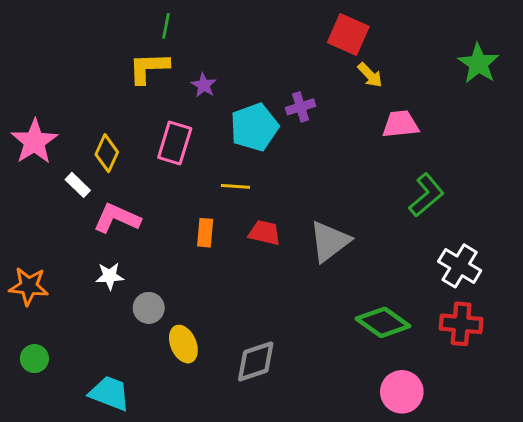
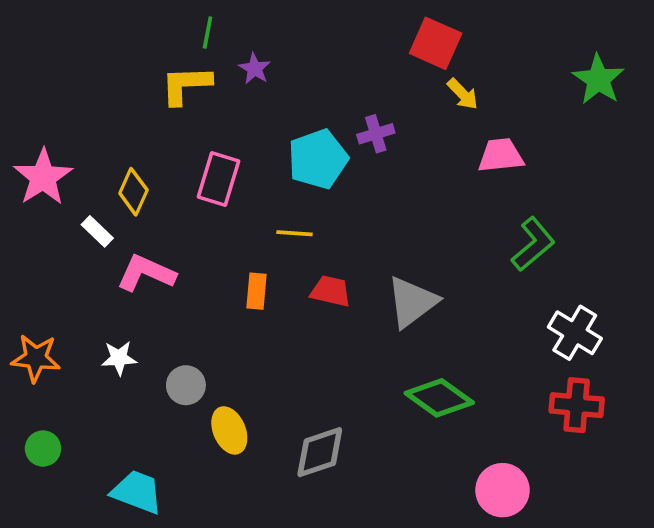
purple star: (204, 85) -> (255, 69), moved
white star: (110, 276) -> (119, 358), moved
green diamond: (383, 322) -> (439, 398), moved

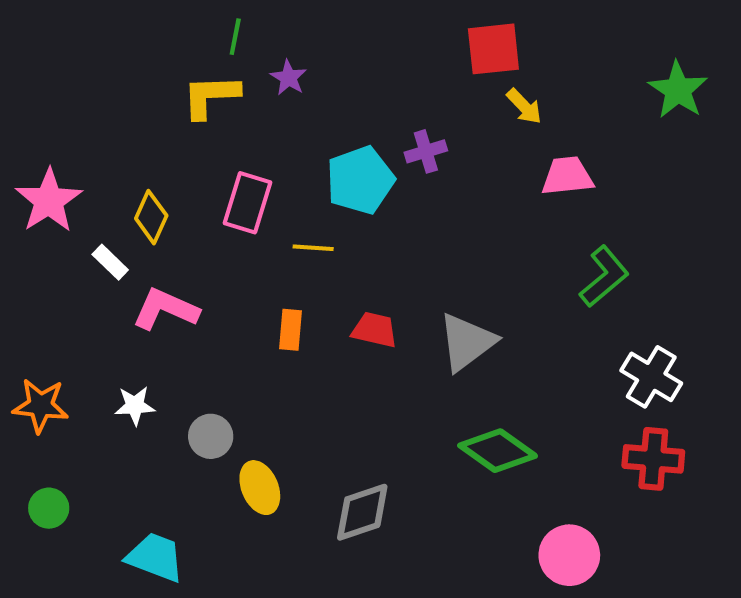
red square: (436, 43) -> (493, 49), turned -30
yellow line: (294, 233) -> (313, 248), moved

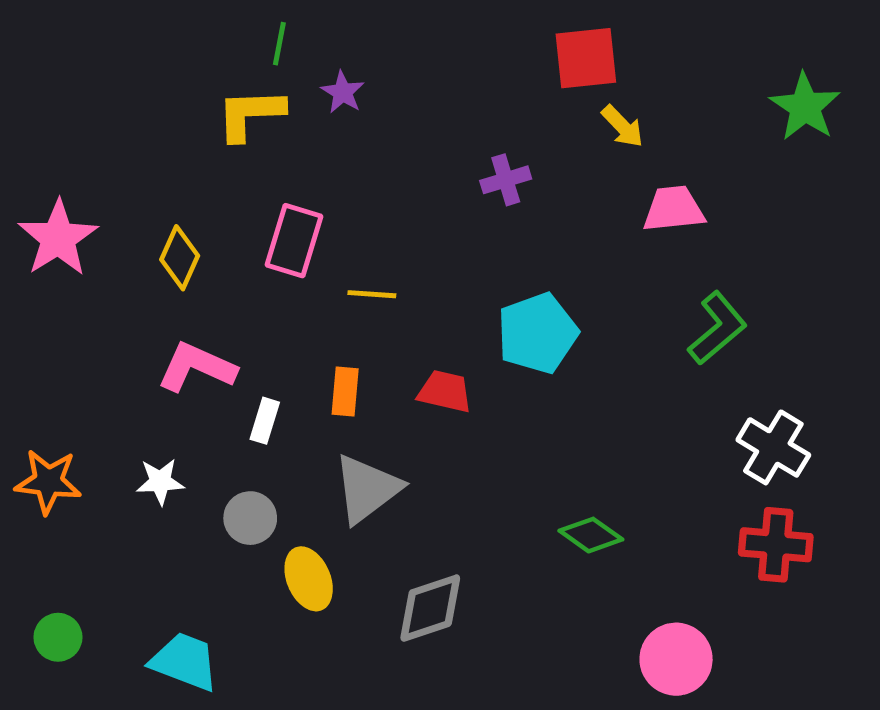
cyan pentagon: (360, 180) -> (537, 333), moved
white rectangle: (110, 262) -> (265, 421), moved, turned 63
gray triangle: (467, 342) -> (367, 489), moved
green diamond: (498, 451) -> (591, 535), size x0.7
green circle: (49, 508) -> (58, 637), moved

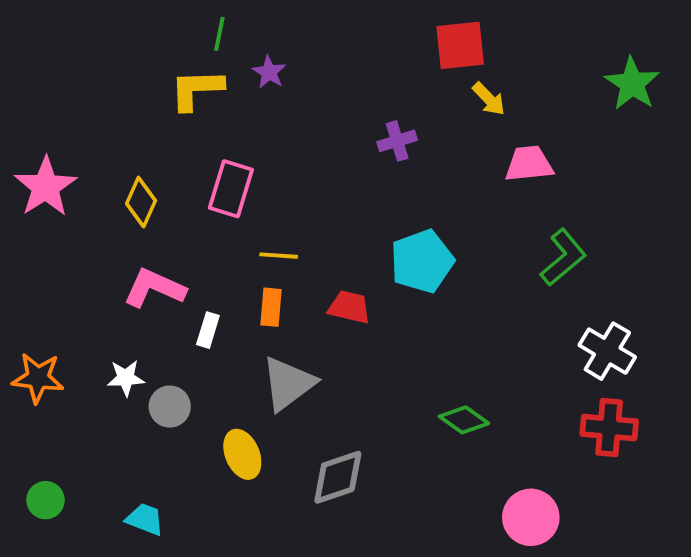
yellow line: (372, 294) -> (279, 256), moved
gray circle: (250, 518) -> (170, 407), moved
cyan trapezoid: (185, 662) -> (145, 519), size x0.7

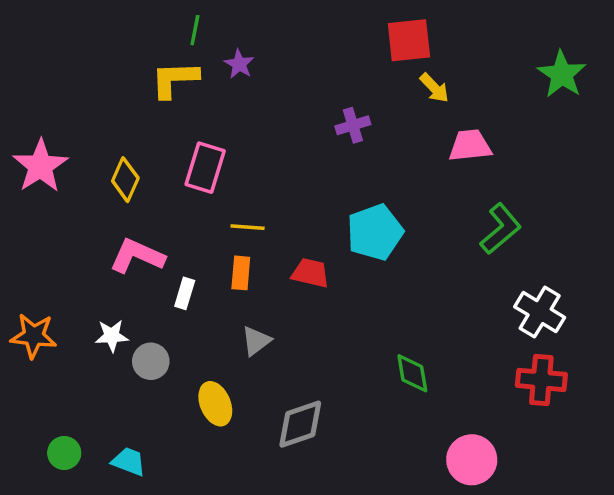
gray triangle: (288, 384) -> (256, 341), size x0.6
green diamond: (464, 420) -> (412, 373), turned 45
green circle: (46, 500) -> (64, 453), moved

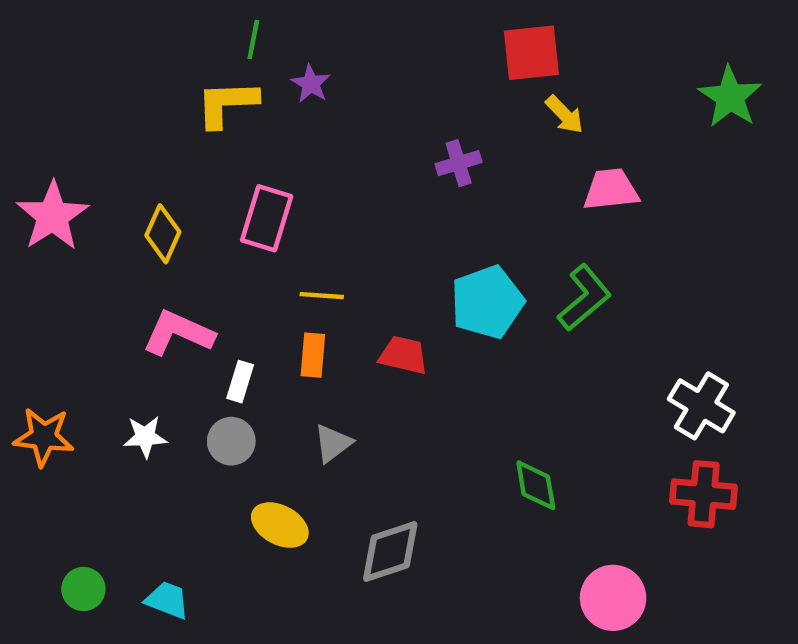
green L-shape: (501, 229) -> (584, 298), moved
gray circle: (151, 361) -> (231, 441), moved
yellow ellipse: (215, 404) -> (280, 525), turned -39

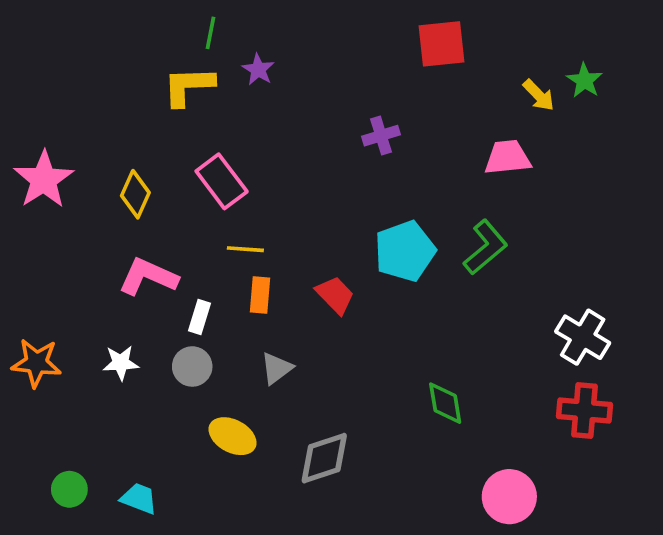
green star: (730, 97) -> (584, 81), moved, size x0.7
yellow arrow: (565, 115) -> (539, 95), moved
pink rectangle: (267, 218) -> (222, 181), turned -54
yellow line: (322, 296) -> (245, 249), moved
red trapezoid: (403, 355) -> (335, 295), turned 33

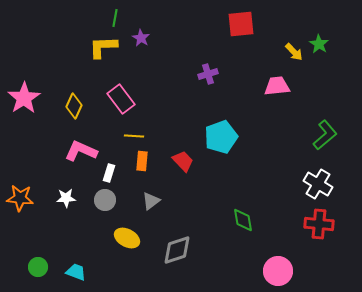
green L-shape: (485, 247) -> (325, 135), moved

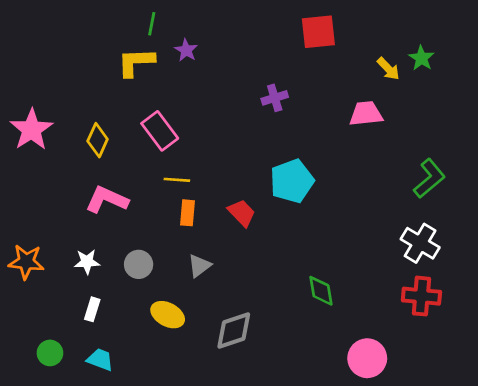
white rectangle: (109, 173) -> (92, 309), moved

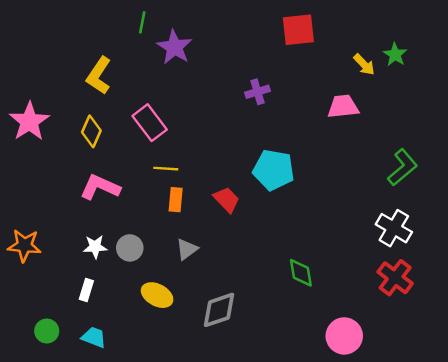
purple star: (186, 50) -> (174, 47), size x1.6
yellow L-shape: (136, 62) -> (99, 76), moved, turned -54
cyan pentagon: (292, 181) -> (274, 170), turned 30
white star: (87, 262) -> (95, 247), moved
red cross: (421, 296) -> (395, 278), turned 32

